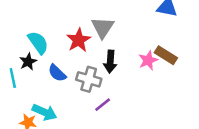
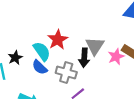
gray triangle: (103, 27) -> (95, 46), moved
cyan semicircle: (38, 43) -> (42, 51), moved

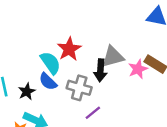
gray triangle: (95, 46) -> (113, 57), turned 42
black star: (15, 58) -> (27, 92), moved

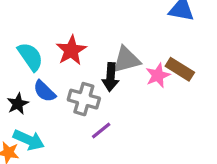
cyan semicircle: (50, 63) -> (30, 57), moved

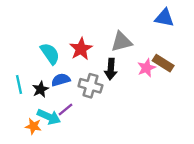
gray triangle: (126, 60) -> (121, 42), moved
blue semicircle: (45, 91) -> (61, 80), turned 120
purple line: (101, 131) -> (65, 110), moved

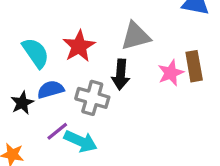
brown rectangle: (163, 63) -> (194, 66), turned 48
cyan arrow: (49, 117) -> (81, 141), moved

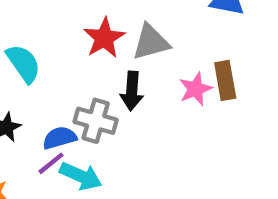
red star: (79, 46) -> (104, 38), moved
blue semicircle: (51, 90) -> (60, 138), moved

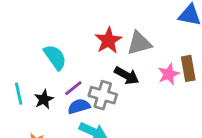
black arrow: (132, 91) -> (127, 75), turned -65
purple line: (51, 163) -> (73, 88), moved

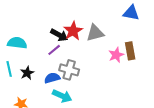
cyan semicircle: (55, 57) -> (17, 43), moved, turned -48
black arrow: (127, 75) -> (59, 35), moved
purple line: (73, 88) -> (54, 50), moved

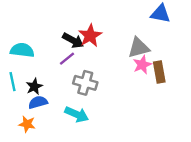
gray triangle: (95, 33) -> (139, 48), moved
brown rectangle: (130, 51) -> (159, 72), moved
blue semicircle: (52, 78) -> (38, 102), moved

